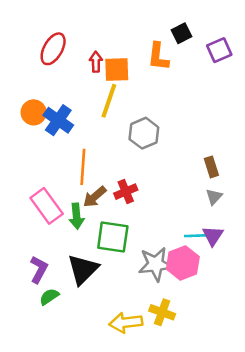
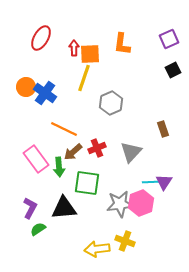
black square: (182, 33) -> (173, 70), moved
orange line: (83, 167) -> (64, 129), turned -68
gray triangle: (214, 197) -> (131, 152), moved, size x1.6
black triangle: (83, 269) -> (64, 208), turned 40

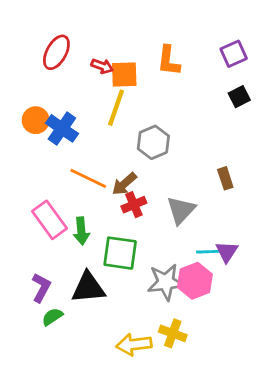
red arrow: (74, 48) -> (102, 66), turned 112
brown arrow: (73, 152) -> (124, 184), moved

